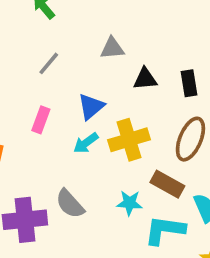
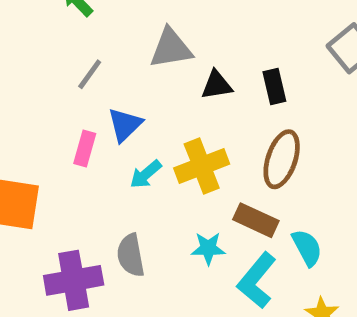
gray triangle: (112, 48) -> (171, 48), size x1.4
blue triangle: (91, 107) -> (125, 125), moved
gray semicircle: (70, 204) -> (131, 255), turned 36
cyan L-shape: (165, 230) -> (257, 280), turned -54

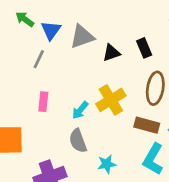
blue triangle: (125, 125) -> (51, 30), moved
cyan star: (208, 248) -> (107, 164), moved
gray semicircle: (131, 255) -> (78, 141), moved

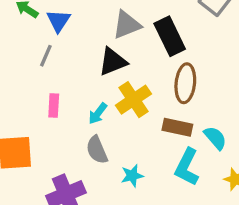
gray triangle: (82, 37) -> (127, 25), moved
black rectangle: (144, 48) -> (170, 36), size x1.6
black triangle: (111, 53) -> (113, 62), moved, size x1.4

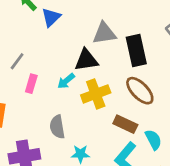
gray line: (46, 56) -> (17, 61), moved
brown ellipse: (185, 83) -> (140, 91), turned -64
cyan arrow: (98, 113) -> (66, 81), moved

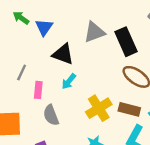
black triangle: (86, 60) -> (63, 54), moved, turned 40
yellow cross: (96, 94) -> (99, 108), moved
gray semicircle: (57, 127) -> (51, 115), moved

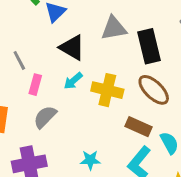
gray line: (22, 73) -> (19, 60), turned -63
yellow cross: (99, 108) -> (107, 90), moved, turned 35
gray semicircle: (51, 115) -> (45, 117), turned 55

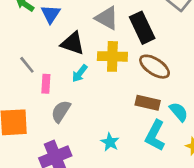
gray triangle: (114, 28) -> (107, 18), turned 50
yellow cross: (107, 90) -> (112, 56), moved
cyan star: (90, 160) -> (110, 142), turned -30

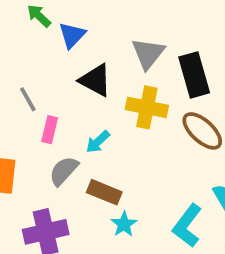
gray triangle: (107, 18) -> (148, 53), turned 30
cyan arrow: (80, 73) -> (98, 142), moved
brown rectangle: (148, 103) -> (104, 192), moved

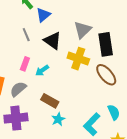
gray line: (28, 99) -> (26, 35), moved
cyan arrow: (98, 142) -> (42, 70), moved
gray semicircle: (64, 171) -> (18, 89), moved

